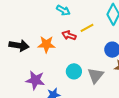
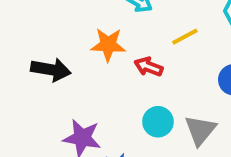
red arrow: (69, 35) -> (149, 67), moved
orange star: (46, 44) -> (108, 45), moved

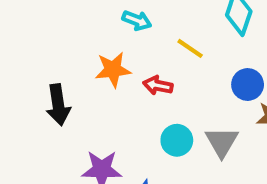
yellow line: (185, 37) -> (190, 48), turned 72
black arrow: (51, 70) -> (58, 105), turned 81

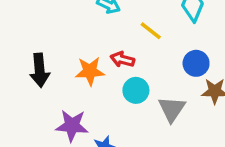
orange star: (113, 70) -> (90, 71), moved
cyan circle: (177, 140) -> (136, 90), moved

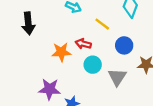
blue circle: (196, 63) -> (124, 45), moved
black arrow: (40, 70) -> (28, 23), moved

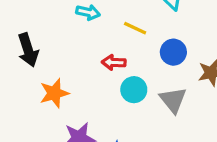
orange star: (61, 52) -> (54, 93), moved

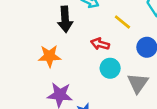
black arrow: (28, 50) -> (65, 19), moved

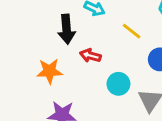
red arrow: (100, 44) -> (90, 56), moved

